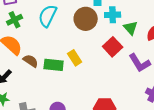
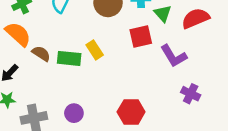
red square: (113, 47) -> (141, 37), turned 30

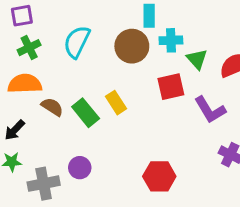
orange semicircle: (18, 34) -> (25, 84), turned -44
green rectangle: (69, 58) -> (86, 113), turned 45
purple circle: (74, 113) -> (80, 168), moved

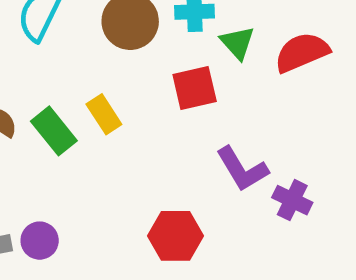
purple L-shape: (210, 110) -> (242, 169), moved
purple circle: (80, 168) -> (40, 241), moved

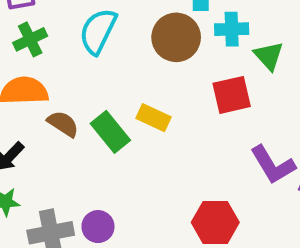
yellow rectangle: (104, 114) -> (153, 118), turned -32

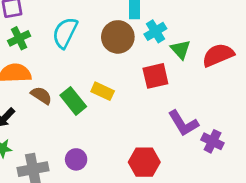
cyan cross: (232, 29) -> (155, 31), turned -30
purple circle: (98, 227) -> (76, 159), moved

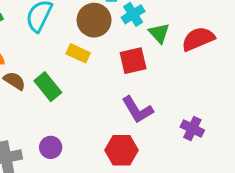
yellow rectangle: (103, 91) -> (78, 53), moved
purple L-shape: (183, 123) -> (137, 110), moved

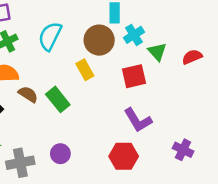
red semicircle: (198, 39) -> (192, 57), size x0.7
yellow rectangle: (78, 53) -> (85, 70), turned 36
purple cross: (192, 129) -> (183, 150), moved

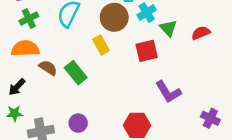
purple L-shape: (138, 120) -> (168, 92), moved
purple cross: (183, 150) -> (210, 118), moved

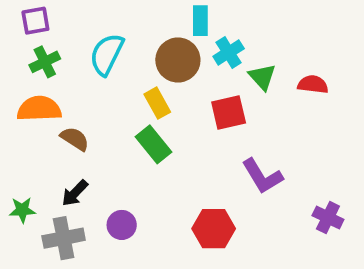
red semicircle: (201, 33) -> (313, 84), turned 30
green rectangle: (76, 73) -> (154, 144), moved
black arrow: (17, 87) -> (75, 193), moved

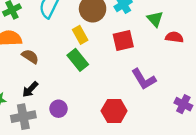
green triangle: (262, 77) -> (155, 19), moved
red semicircle: (313, 84) -> (174, 37), moved

